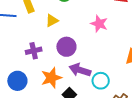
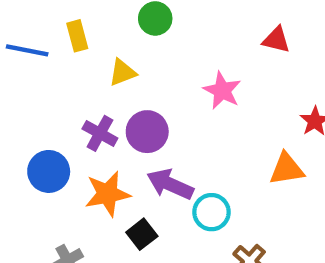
purple cross: (34, 51) -> (100, 133), moved, turned 35
blue circle: (17, 81) -> (49, 171), moved

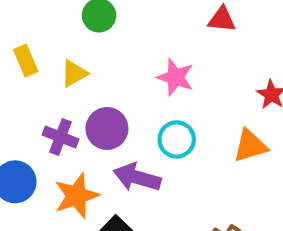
yellow rectangle: (77, 36) -> (26, 61), moved
cyan circle: (211, 212) -> (177, 139), moved

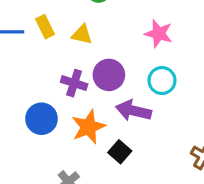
yellow triangle: (74, 73) -> (82, 35), turned 45

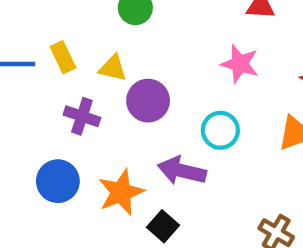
pink star: (159, 34) -> (240, 64), moved
purple circle: (109, 75) -> (148, 101), moved
purple cross: (74, 83) -> (82, 116), moved

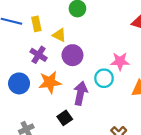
pink star: (240, 64) -> (120, 61), moved, turned -30
purple arrow: (182, 171) -> (80, 93), turned 75
orange star: (121, 192) -> (50, 82), moved

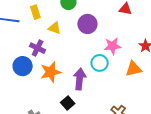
yellow rectangle: (36, 24) -> (35, 12), moved
purple circle: (72, 55) -> (87, 24), moved
blue circle: (19, 83) -> (23, 66), moved

